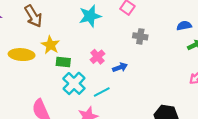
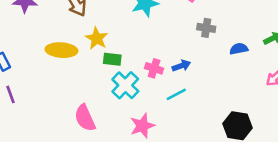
blue semicircle: (184, 26) -> (239, 49), moved
pink cross: (97, 57) -> (154, 68), moved, turned -32
cyan line: (102, 92) -> (176, 94), moved

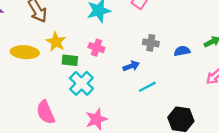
gray cross: (206, 28) -> (151, 43), moved
pink cross: (154, 68) -> (96, 48), moved
cyan line: (176, 94) -> (147, 87), moved

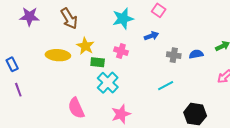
gray cross: (151, 43) -> (174, 55), moved
blue arrow: (131, 66) -> (151, 36), moved

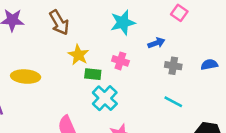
pink square: (159, 10) -> (179, 13), moved
yellow ellipse: (58, 55) -> (26, 77), moved
gray cross: (174, 55) -> (173, 66), moved
cyan line: (166, 86) -> (173, 102), turned 56

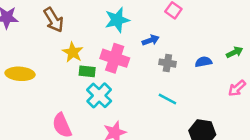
pink cross: (120, 61) -> (115, 58), size x1.6

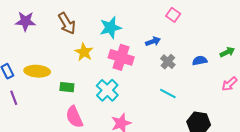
cyan star: (117, 20) -> (110, 28), moved
gray cross: (167, 63) -> (168, 62), turned 32
green rectangle: (87, 71) -> (67, 87), moved

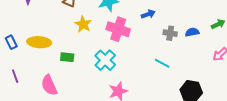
gray cross: (168, 62) -> (170, 33), moved, turned -32
purple line: (14, 98) -> (15, 76), moved
pink semicircle: (74, 117) -> (49, 85), moved

